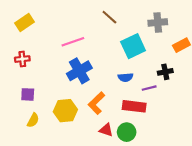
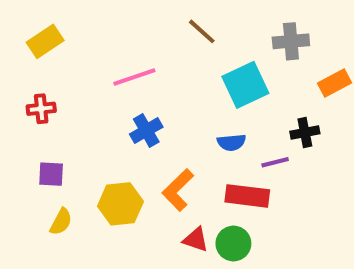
blue cross: (79, 71) -> (146, 131), size x0.7

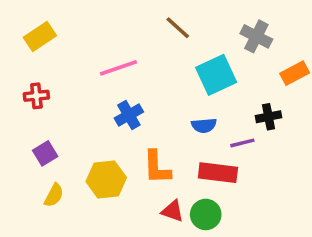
gray cross: (291, 41) -> (256, 36), turned 32
purple square: (51, 174) -> (45, 153), turned -35
orange L-shape: (178, 190) -> (157, 167), turned -48

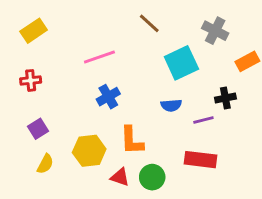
red rectangle: (218, 173) -> (201, 160), moved
red triangle: (173, 211) -> (120, 177), moved
green circle: (206, 214) -> (152, 177), moved

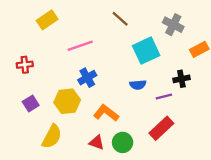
yellow rectangle: (34, 31) -> (47, 20), moved
orange L-shape: (132, 140) -> (106, 113), turned 130
yellow hexagon: (89, 151) -> (67, 101), moved
red rectangle: (201, 160) -> (161, 128), turned -50
yellow semicircle: (45, 164) -> (52, 137), moved, size x1.5

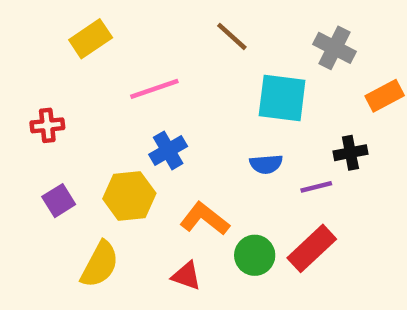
cyan square: (146, 51) -> (282, 98), turned 32
green circle: (123, 142) -> (255, 255), moved

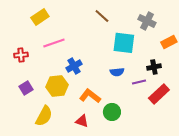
pink line: (154, 89) -> (54, 43), moved
red rectangle: (312, 248) -> (159, 94), moved

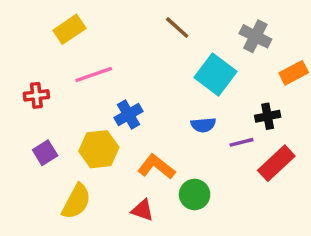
cyan square: (124, 43) -> (215, 75), turned 30

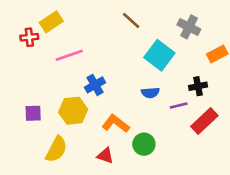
red cross: (36, 95) -> (29, 37), moved
purple square: (45, 153) -> (33, 113), turned 30

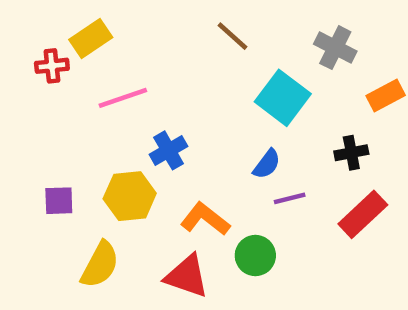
blue semicircle: (150, 93) -> (267, 164), turned -48
purple line: (179, 106) -> (290, 198), moved
red triangle: (105, 156) -> (187, 276), size x1.5

